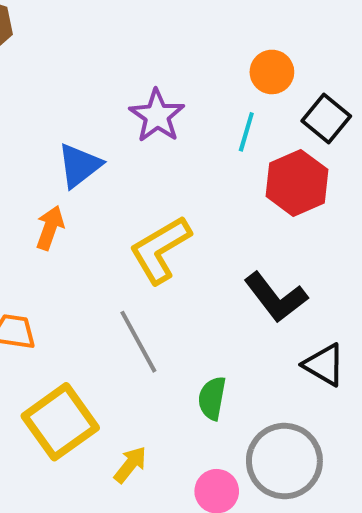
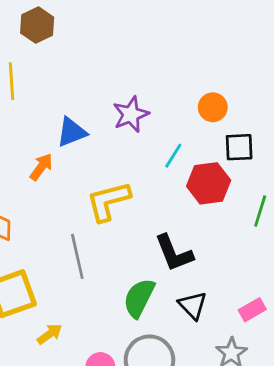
black square: (326, 119) -> (239, 147), turned 32
cyan line: (246, 132) -> (173, 156), moved
green semicircle: (212, 398) -> (139, 298), moved, size x1.4

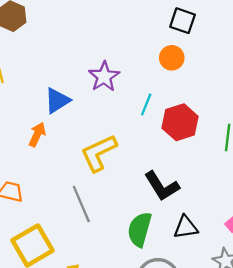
black square: (239, 147) -> (183, 21), moved, turned 32
black triangle: (193, 305) -> (186, 227), turned -44

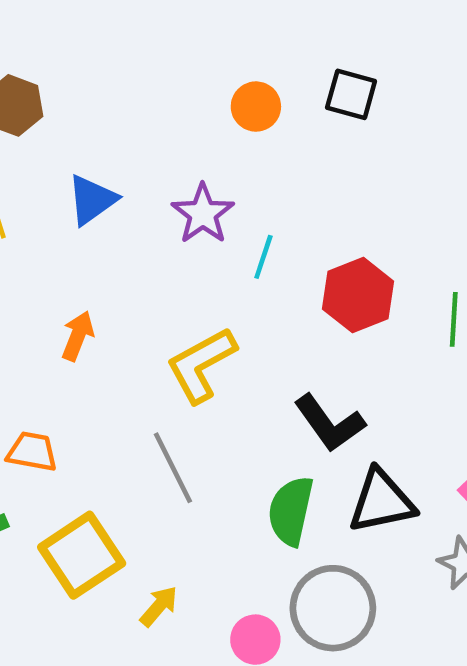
orange circle: (172, 58) -> (256, 107), moved
blue triangle: (57, 101) -> (92, 200), moved
cyan line: (146, 105) -> (263, 257), moved
black triangle: (186, 227) -> (381, 501), size x1.4

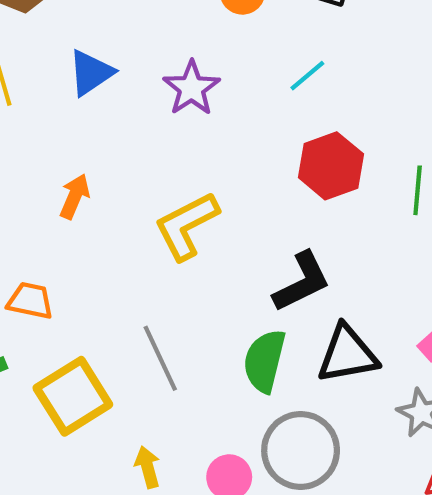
cyan line: (263, 257) -> (307, 76), moved, turned 30
black L-shape: (329, 423) -> (302, 282), turned -82
gray line: (173, 468) -> (160, 358), moved
yellow arrow: (159, 606) -> (147, 467), moved, turned -57

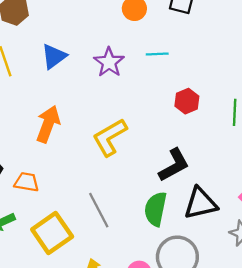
cyan line: (307, 76) -> (157, 54), moved, turned 40
red hexagon: (331, 166) -> (187, 101), size x0.7
orange arrow: (75, 196) -> (48, 124), size x1.5

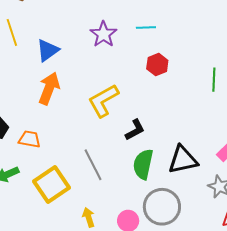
blue triangle: (54, 56) -> (48, 50), moved
red hexagon: (187, 101) -> (157, 65), moved
black L-shape: (174, 165) -> (135, 130), moved, size x0.7

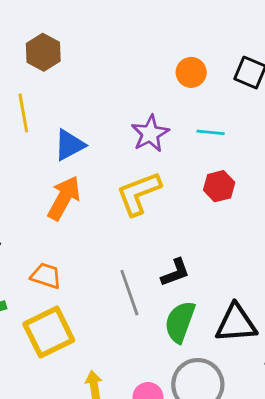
yellow L-shape: (103, 101) -> (139, 193), moved
orange trapezoid: (29, 139) -> (46, 276), moved
gray line: (93, 165) -> (129, 293), moved

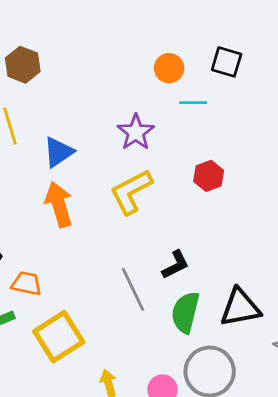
cyan line: (211, 132) -> (193, 103), moved
orange arrow: (64, 198) -> (59, 204), turned -39
orange trapezoid: (46, 276) -> (27, 284), moved

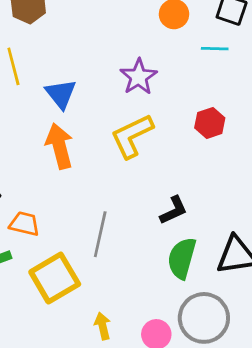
cyan line: (193, 103) -> (215, 49), moved
blue triangle: (58, 152) -> (61, 94), turned -36
gray line: (133, 289) -> (100, 234), moved, turned 36

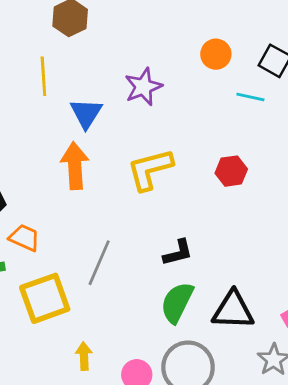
purple star: (139, 77) -> (143, 87), moved

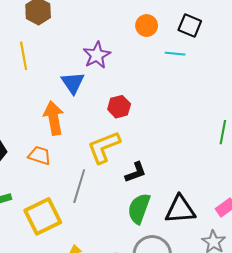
blue triangle: (86, 113) -> (73, 83), moved
yellow L-shape: (150, 169) -> (104, 147), moved
red hexagon: (231, 171) -> (119, 107), moved
orange trapezoid: (24, 238) -> (39, 155), moved

